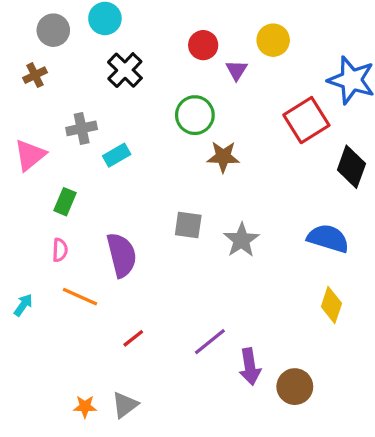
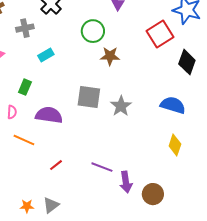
gray cross: (82, 128) -> (25, 28), moved
green rectangle: (65, 202) -> (25, 87), moved
gray square: (188, 225) -> (89, 97), size x1.4
purple semicircle: (122, 255) -> (49, 115), turned -68
purple line: (210, 342) -> (102, 167), turned 60

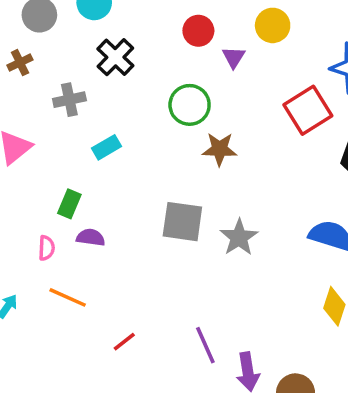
purple semicircle: (49, 115) -> (91, 237), moved, size x0.6
purple line: (102, 167) -> (205, 345), turned 45

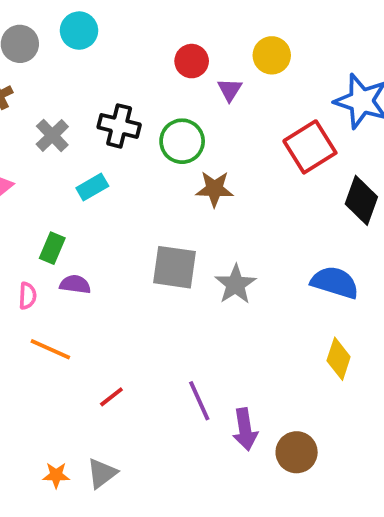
black cross: (115, 57) -> (119, 126), moved, turned -30
gray cross: (69, 100) -> (52, 135), turned -32

